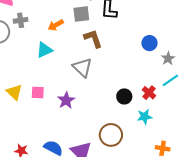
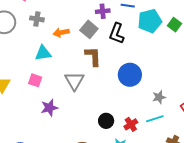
gray square: (81, 14) -> (89, 29), turned 30
gray cross: (21, 20) -> (37, 19), moved
blue circle: (149, 43) -> (130, 75), moved, size x1.5
pink square: (38, 93) -> (35, 80), moved

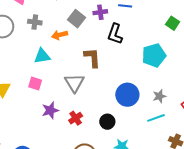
cyan pentagon: (150, 21) -> (154, 55), moved
gray square: (89, 29) -> (76, 19), moved
blue circle: (130, 75) -> (127, 95), moved
red cross: (131, 124) -> (76, 118), moved

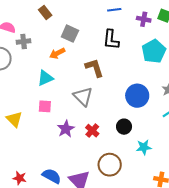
purple cross: (100, 12) -> (144, 19), moved, turned 32
gray cross: (35, 22) -> (24, 41), moved

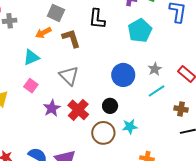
brown L-shape: (94, 68) -> (71, 38), moved
pink square: (45, 106) -> (31, 86), turned 32
red cross: (92, 131) -> (78, 110), size x1.5
brown circle: (110, 165) -> (103, 133), moved

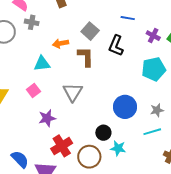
gray square: (56, 13) -> (90, 31), moved
red cross: (78, 110) -> (62, 146), moved
cyan star: (130, 127) -> (118, 148), moved

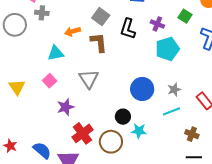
purple cross: (153, 36) -> (157, 24), moved

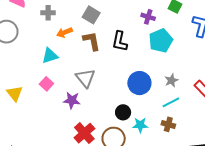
gray cross: (42, 13) -> (48, 13), moved
black L-shape: (128, 29) -> (120, 41), moved
purple star: (66, 107) -> (72, 100), moved, turned 30
brown cross: (192, 134) -> (168, 124), moved

